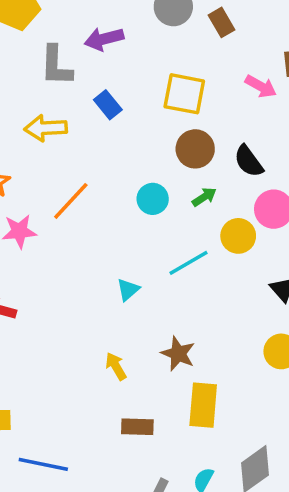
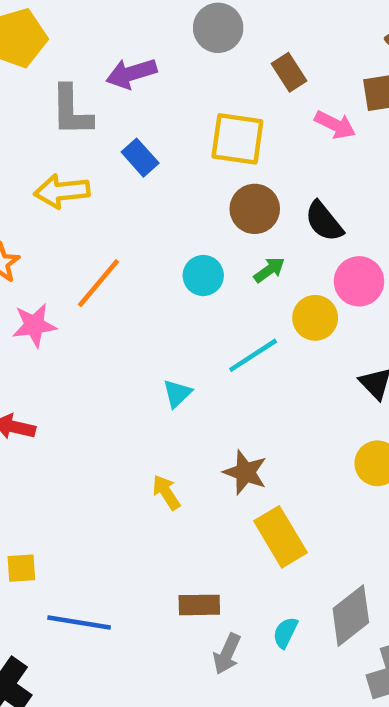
brown rectangle: (221, 22) -> (289, 72), moved
yellow rectangle: (203, 405) -> (280, 537), turned -33
brown rectangle: (137, 427) -> (199, 605), moved

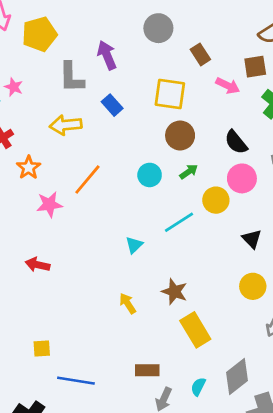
purple arrow: (131, 73) -> (107, 55), turned 84
black semicircle: (324, 221) -> (236, 142), moved

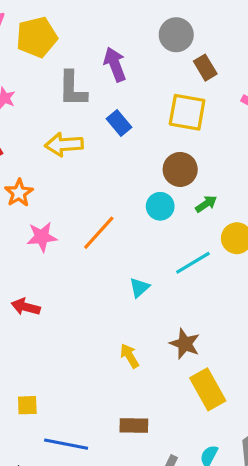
brown rectangle: (200, 54) -> (205, 68), moved
brown circle: (180, 135) -> (180, 169), moved
orange line: (87, 179) -> (99, 233), moved
brown rectangle: (147, 370) -> (134, 425), moved

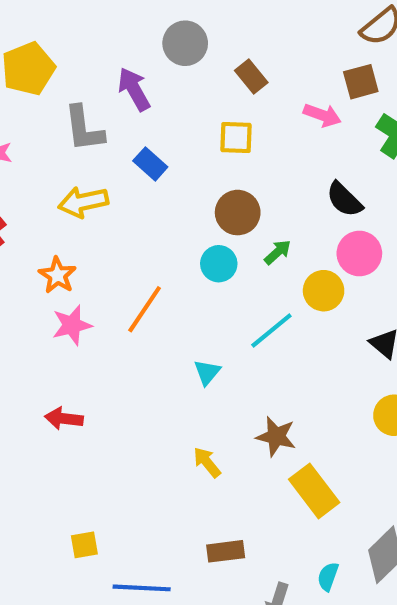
gray circle: (176, 35) -> (185, 43), moved
yellow square: (187, 112) -> (236, 138), size x0.7
orange star: (19, 193) -> (57, 275), moved

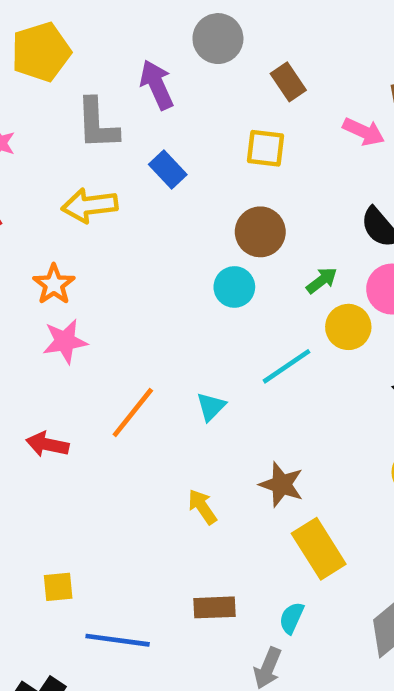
green arrow: (278, 252) -> (322, 280), moved
orange line: (145, 309) -> (133, 413), moved
cyan semicircle: (328, 577) -> (292, 618), moved

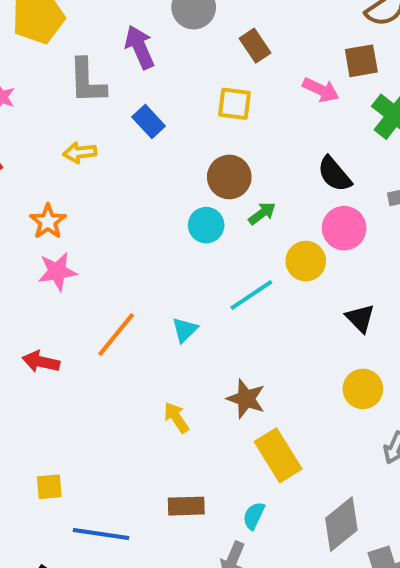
yellow arrow: (89, 205) -> (80, 152), size x0.7
green arrow: (322, 280) -> (262, 213), moved

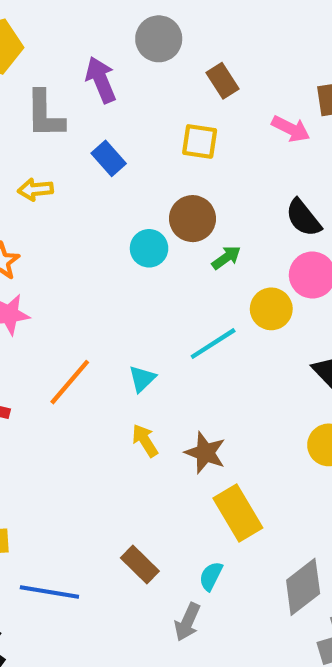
cyan circle: (206, 225) -> (149, 248), moved
yellow arrow: (176, 418) -> (145, 440), moved
brown rectangle: (186, 506) -> (140, 564), turned 45

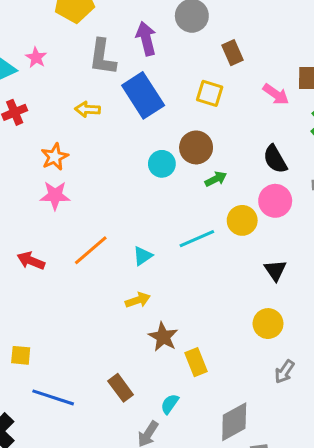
blue rectangle: (109, 158) -> (143, 95), size x1.8
yellow arrow: (145, 440) -> (138, 300), turned 95
brown star: (205, 453) -> (163, 337), moved
yellow rectangle: (238, 513) -> (196, 362), size x0.7

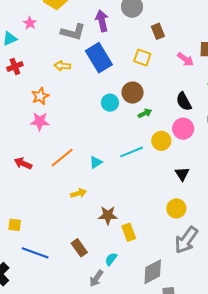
gray L-shape: (102, 57) -> (73, 32), turned -85
pink star: (36, 58) -> (30, 23), moved
yellow arrow: (138, 300) -> (79, 193), moved
brown star: (163, 337) -> (108, 215), turned -30
gray arrow: (284, 372) -> (186, 240), size x1.8

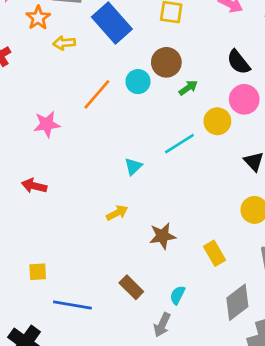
orange star: (40, 96) -> (38, 18), moved
orange line: (62, 158) -> (97, 94), moved
yellow rectangle: (129, 232) -> (215, 253), moved

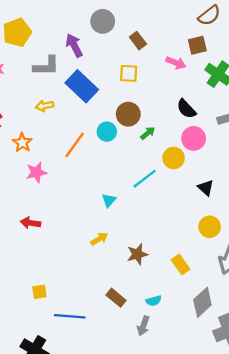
orange star: (38, 18) -> (22, 143), moved
cyan semicircle: (177, 295) -> (154, 301), turned -128

